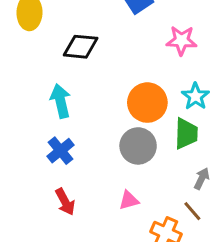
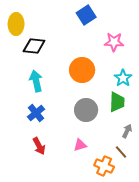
black diamond: (81, 47) -> (34, 46), moved
orange circle: (147, 103) -> (82, 70), moved

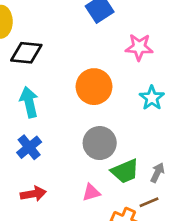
green trapezoid: (117, 102) -> (125, 171), moved, turned 65
red arrow: (39, 146) -> (33, 194), turned -72
brown line: (121, 152) -> (149, 202), turned -72

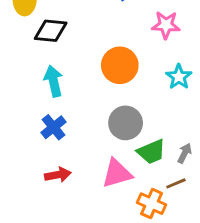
pink triangle: (91, 192) -> (117, 173), size x1.6

